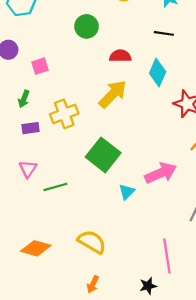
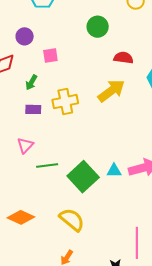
green square: (103, 155) -> (83, 177), moved
cyan triangle: (127, 192) -> (114, 171), moved, turned 35

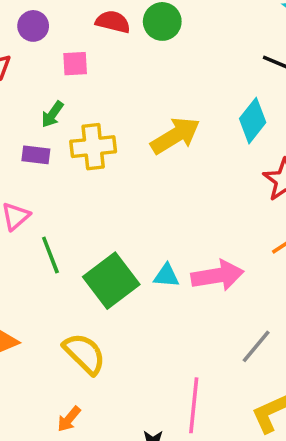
red semicircle: (123, 58) -> (113, 22), moved
green arrow: (31, 82) -> (52, 114), moved
green line: (47, 165) -> (50, 255), turned 70

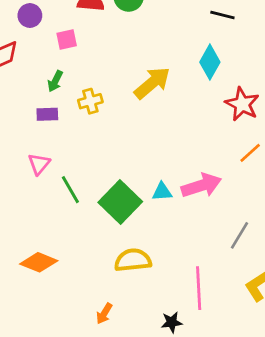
yellow cross: (93, 147) -> (90, 101), size x0.7
yellow semicircle: (84, 354) -> (133, 260), moved, turned -42

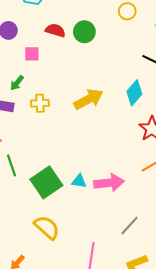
yellow semicircle: (133, 260) -> (47, 227), turned 36

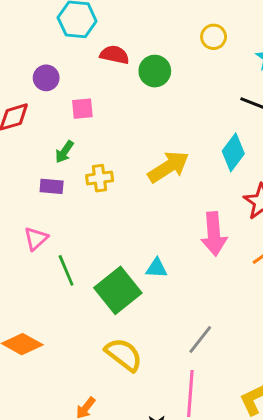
red semicircle: (55, 30) -> (114, 55), moved
cyan triangle: (79, 181) -> (157, 268), moved
pink arrow: (109, 183) -> (214, 234), moved, turned 96
gray line: (130, 226) -> (200, 339), moved

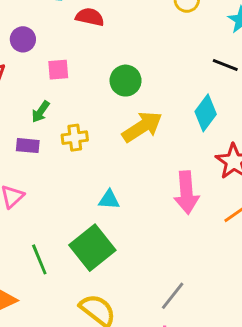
green circle: (155, 71) -> (126, 81), moved
cyan triangle: (157, 268) -> (109, 200), moved
green line: (66, 270) -> (39, 259), moved

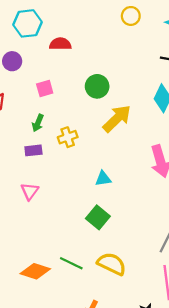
purple circle: (23, 39) -> (12, 61), moved
green square: (92, 248) -> (98, 217), size x0.7
green line: (39, 259) -> (71, 263), moved, turned -30

